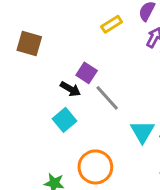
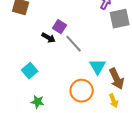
cyan square: (64, 120) -> (30, 71), moved
orange circle: (95, 167) -> (82, 91), moved

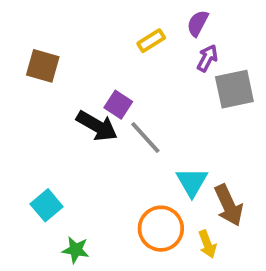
black arrow: (49, 38) -> (97, 126), size x1.5
cyan square: (30, 71) -> (47, 205), moved
yellow arrow: (114, 101) -> (207, 244), moved

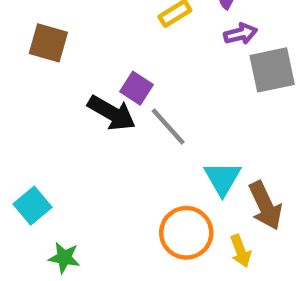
purple arrow: (207, 58) -> (241, 34), turned 48
cyan square: (47, 205) -> (32, 206), moved
green star: (76, 250) -> (64, 258), moved

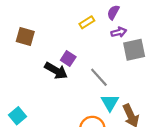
gray line: (168, 127) -> (99, 77), moved

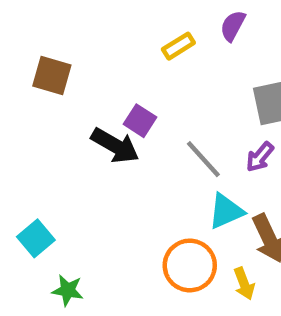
purple arrow: (119, 32) -> (260, 157), moved, turned 144
cyan triangle: (110, 103) -> (226, 211), turned 36

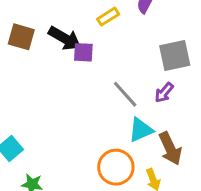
purple square: (140, 121) -> (83, 52), moved, turned -30
black arrow: (115, 146) -> (65, 38), moved

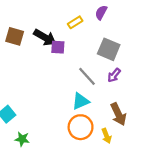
gray square: (175, 55) -> (109, 49), moved, turned 35
cyan triangle: (141, 130) -> (81, 101), moved

